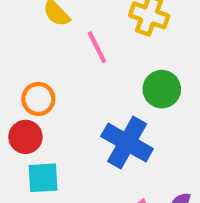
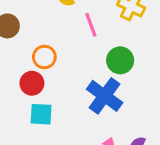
green circle: (162, 89) -> (120, 60), moved

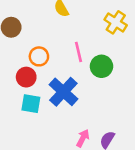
pink line: (91, 25) -> (78, 52), moved
blue cross: (105, 96) -> (63, 92), moved

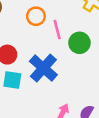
orange circle: (39, 56) -> (36, 16), moved

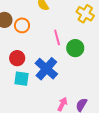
orange circle: (36, 16) -> (22, 25), moved

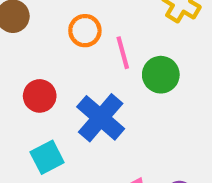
orange circle: (22, 25) -> (85, 31), moved
cyan square: (21, 79) -> (47, 157), moved, turned -35

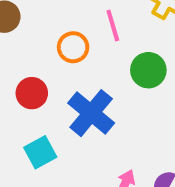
orange circle: (85, 31) -> (73, 47), moved
pink line: (123, 53) -> (113, 26), moved

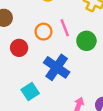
pink line: (113, 26) -> (65, 28), moved
red circle: (32, 93) -> (19, 48), moved

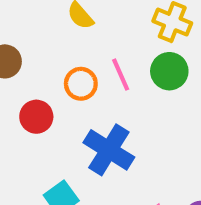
green circle: (86, 41) -> (169, 71), moved

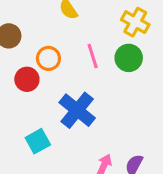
orange circle: (81, 84) -> (48, 58), moved

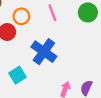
green circle: (129, 58) -> (88, 12), moved

